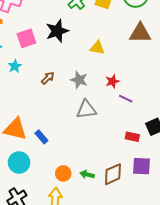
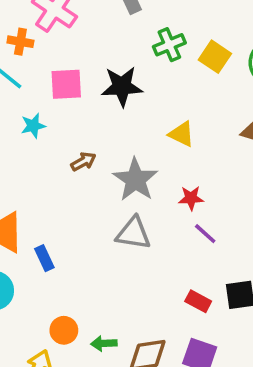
gray star: (79, 80) -> (135, 180), size x1.4
green arrow: (87, 174) -> (104, 343), turned -32

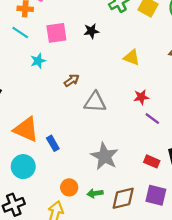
black star: (122, 86) -> (91, 31), size x0.6
gray star: (135, 180) -> (104, 156), moved
gray triangle: (133, 233) -> (95, 102), moved

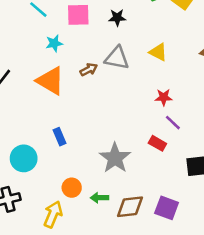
gray triangle: (95, 102) -> (117, 58), moved
orange triangle: (26, 129) -> (50, 81), moved
red rectangle: (152, 161) -> (157, 143), moved

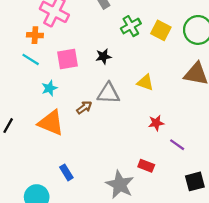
purple line: (173, 123) -> (177, 145), moved
red rectangle: (157, 143) -> (146, 166), moved

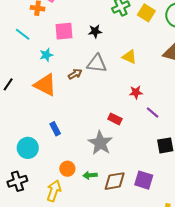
cyan line: (31, 59) -> (23, 34), moved
red rectangle: (146, 166) -> (115, 119), moved

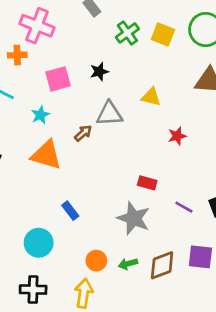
red star: (136, 92) -> (177, 136), moved
purple line: (153, 113) -> (184, 207), moved
black cross: (17, 181) -> (33, 290), turned 30

